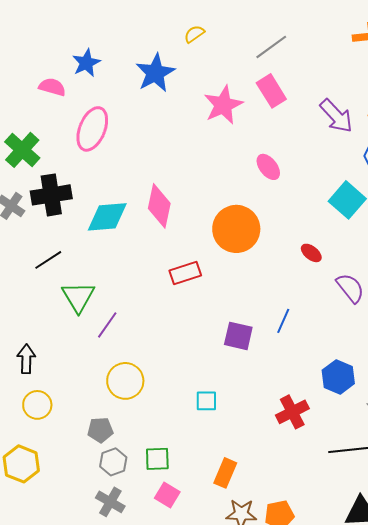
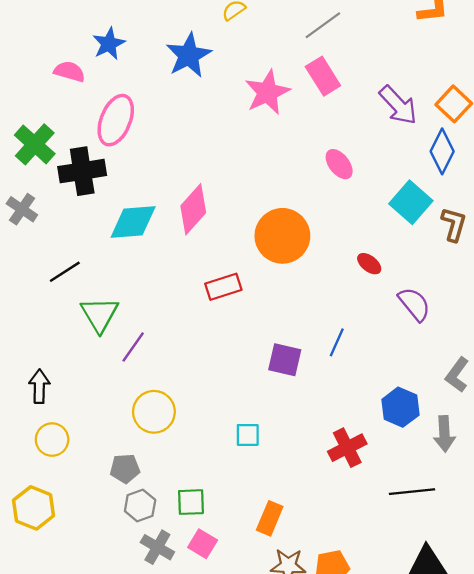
pink ellipse: (268, 167) -> (339, 164), moved
black cross: (51, 195) -> (82, 171), moved
pink diamond: (159, 206) -> (193, 209), turned 30
gray cross: (110, 502) -> (157, 547), moved

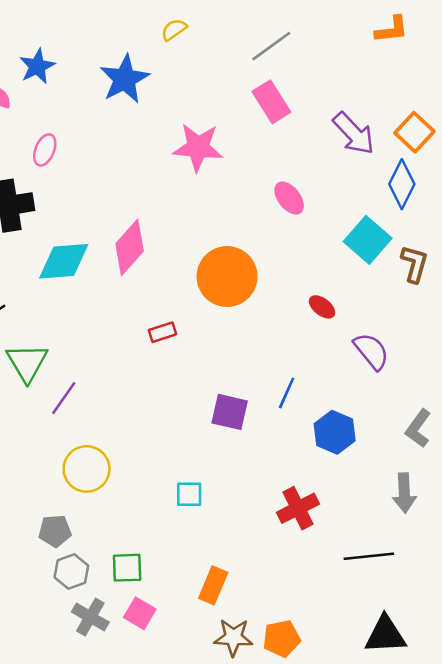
pink star: (267, 92) -> (198, 147), moved, turned 30
pink ellipse: (116, 120) -> (45, 150), size x0.6
red rectangle: (223, 287) -> (163, 332), size x0.7
blue hexagon: (400, 407) -> (335, 432), moved

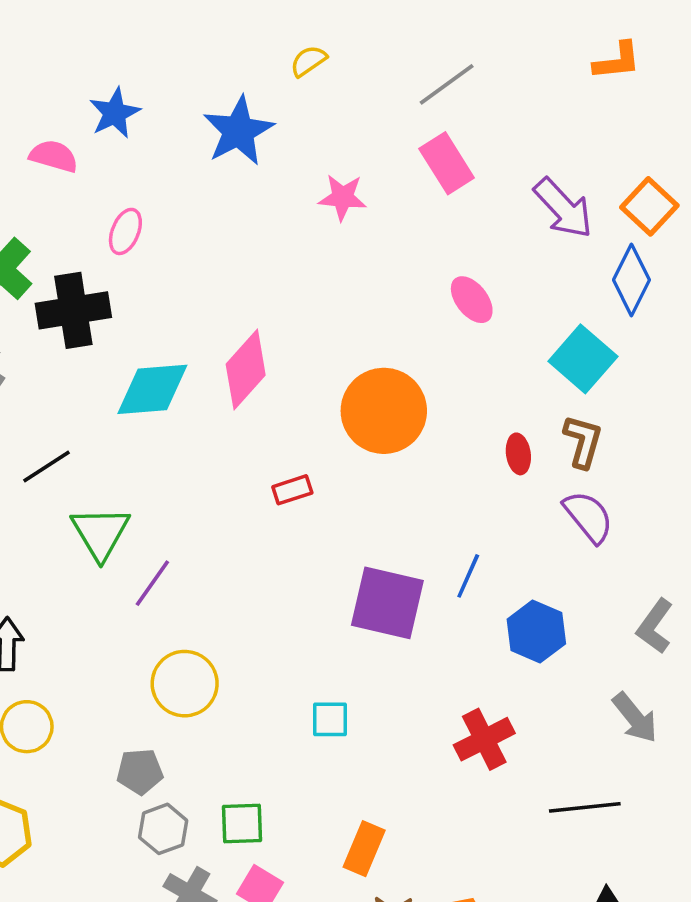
pink star: (198, 147) -> (343, 197), moved, size x0.7
brown L-shape: (414, 264) -> (583, 441), moved
red ellipse: (322, 307) -> (518, 454), turned 44
purple square: (230, 412) -> (387, 603), size x1.4
gray arrow: (404, 493) -> (635, 718), turned -36

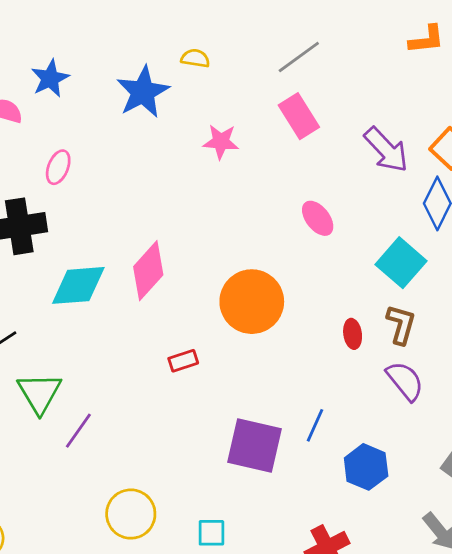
yellow semicircle: (308, 61) -> (195, 58), moved, turned 44
yellow circle: (185, 684) -> (131, 514), moved

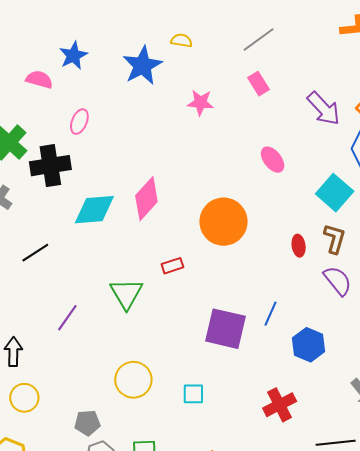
pink rectangle: (299, 116) -> (259, 84), size x0.7
green triangle: (39, 393) -> (126, 294), moved
purple line: (78, 431) -> (67, 318), moved

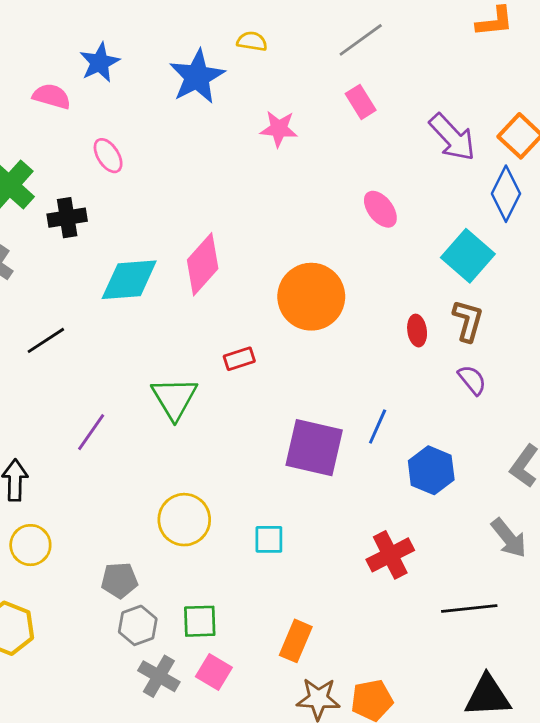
pink ellipse: (79, 122) -> (108, 156), turned -55
black cross: (50, 166) -> (67, 218), size x0.7
purple semicircle: (338, 281) -> (472, 380), size x0.7

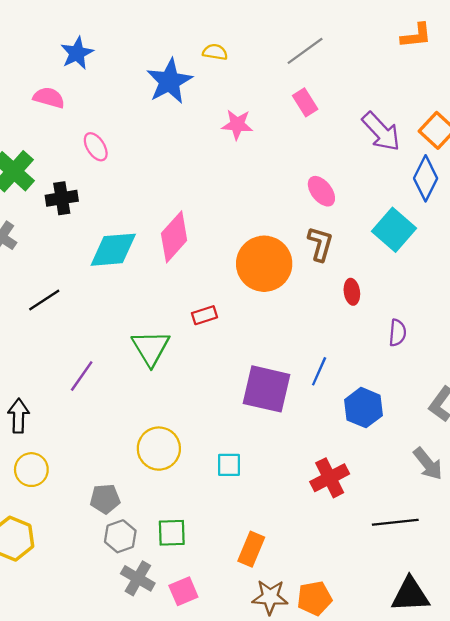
blue star: (100, 62) -> (77, 53), moved
brown L-shape: (468, 321) -> (320, 244), moved
purple semicircle: (472, 380) -> (397, 333), turned 44
pink square: (214, 672) -> (183, 591), moved, turned 36

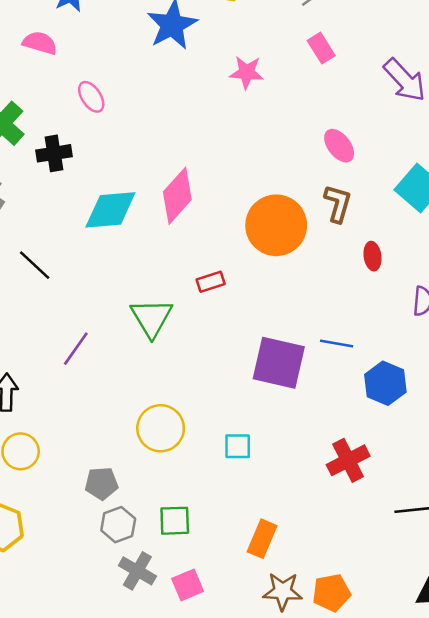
black line: (44, 300) -> (35, 265), turned 76
blue line: (319, 371) -> (337, 343), turned 76

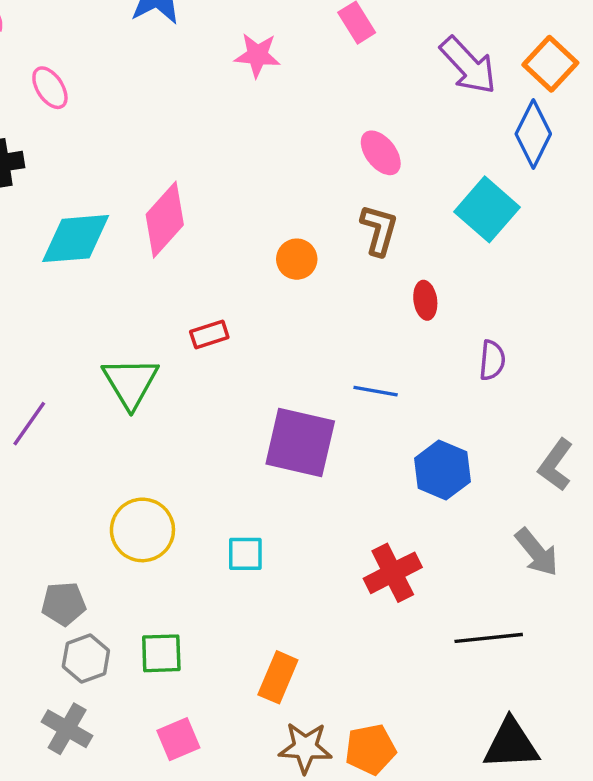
orange circle: (276, 225) -> (297, 259), size x0.5
blue line: (337, 343) -> (376, 391), moved
gray cross: (137, 571) -> (67, 729), moved

